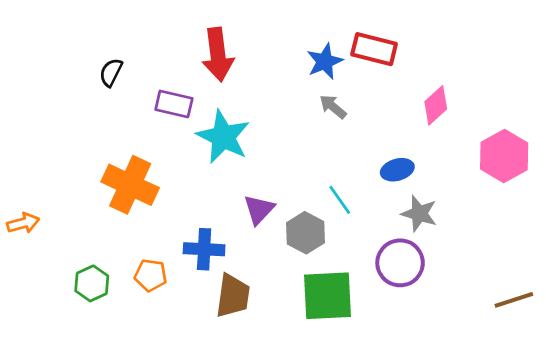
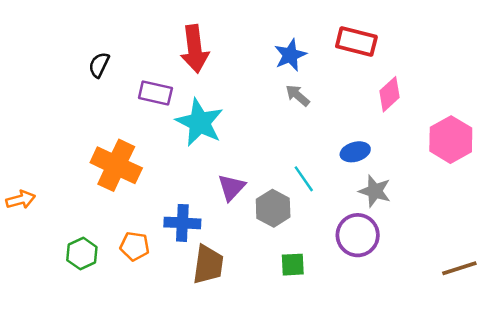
red rectangle: (374, 49) -> (356, 42), moved
green square: (327, 296) -> (293, 265), size x0.5

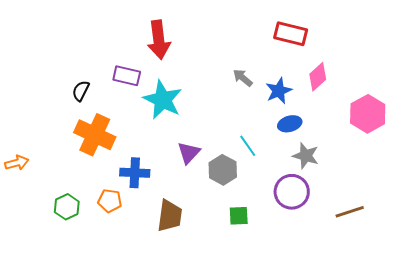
blue star: (290, 55) -> (279, 91), moved
black semicircle: (99, 65) -> (81, 91), moved
blue cross: (182, 223) -> (135, 173), moved
brown line: (459, 268) -> (350, 212), moved

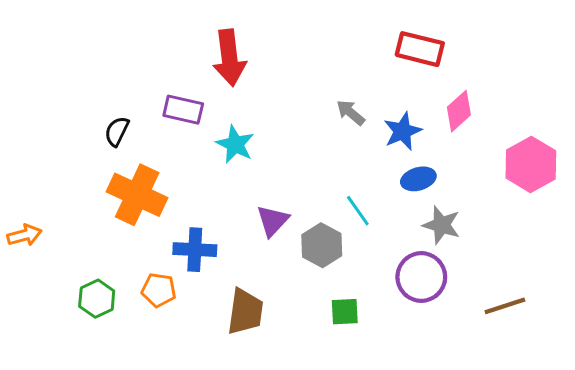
cyan star: (163, 100) -> (235, 144), size x0.7

